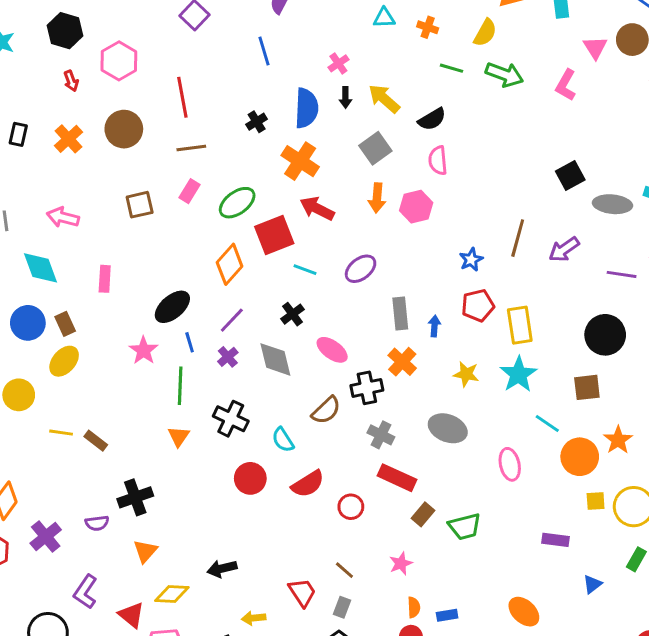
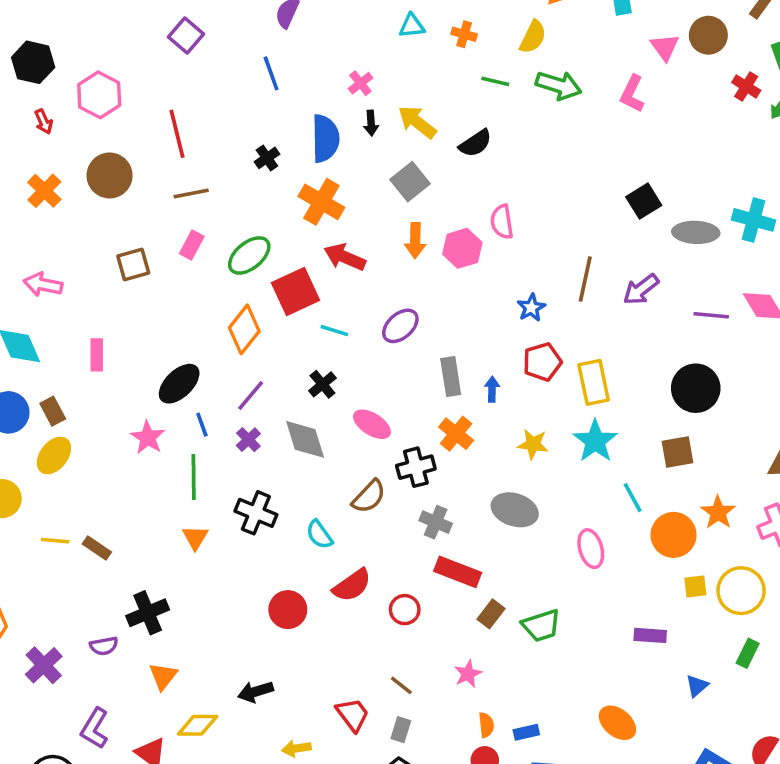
pink semicircle: (438, 160) -> (502, 222), moved
cyan line: (547, 424) -> (633, 498), turned 30
red circle: (250, 478) -> (288, 610), moved

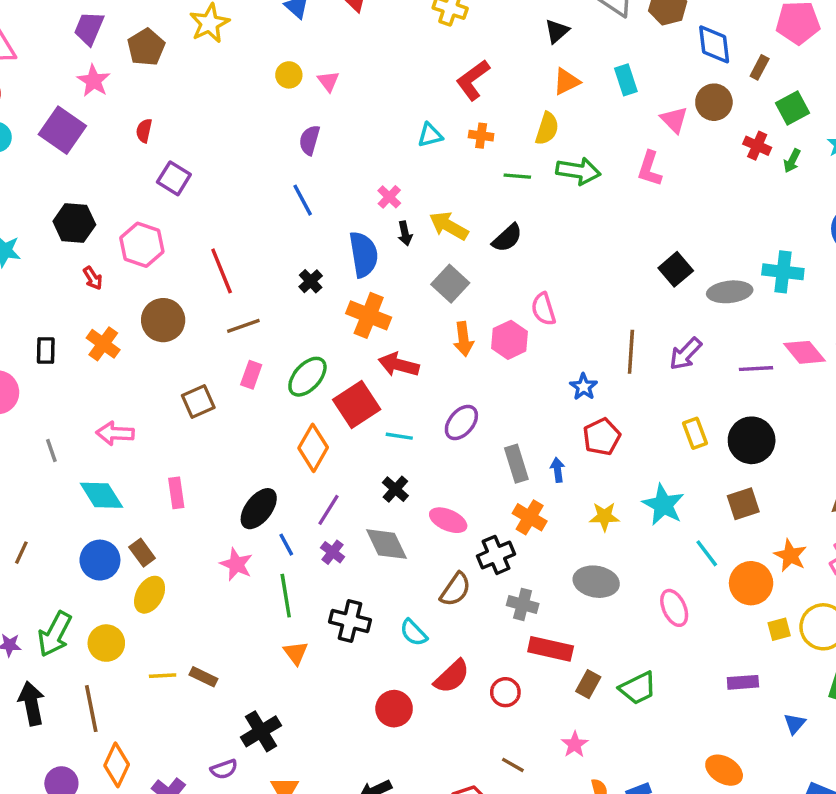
purple square: (186, 35) -> (174, 178), moved
yellow rectangle: (594, 382) -> (695, 433), moved, size x0.7

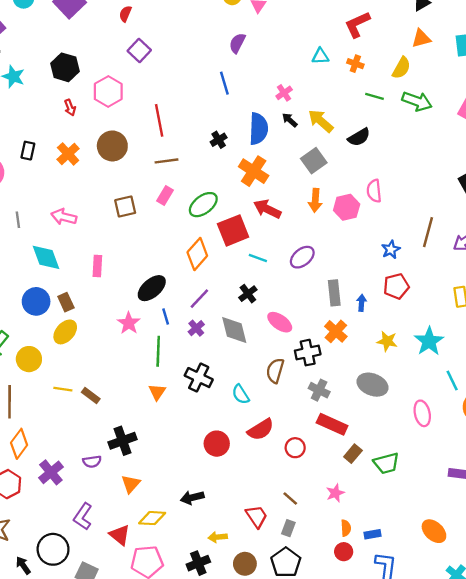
black arrow: (405, 233) -> (290, 120), turned 133
brown semicircle: (455, 590) -> (275, 371), turned 150

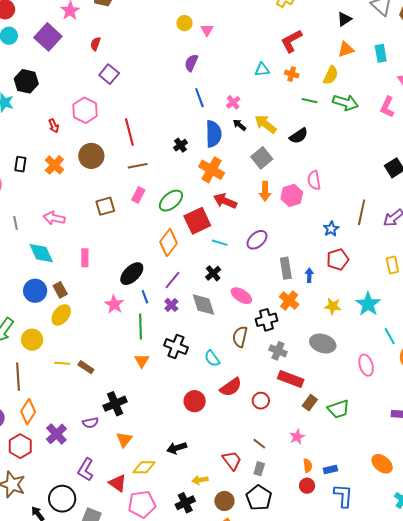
black hexagon: (65, 67) -> (26, 81), moved
blue line: (224, 83) -> (199, 98), moved

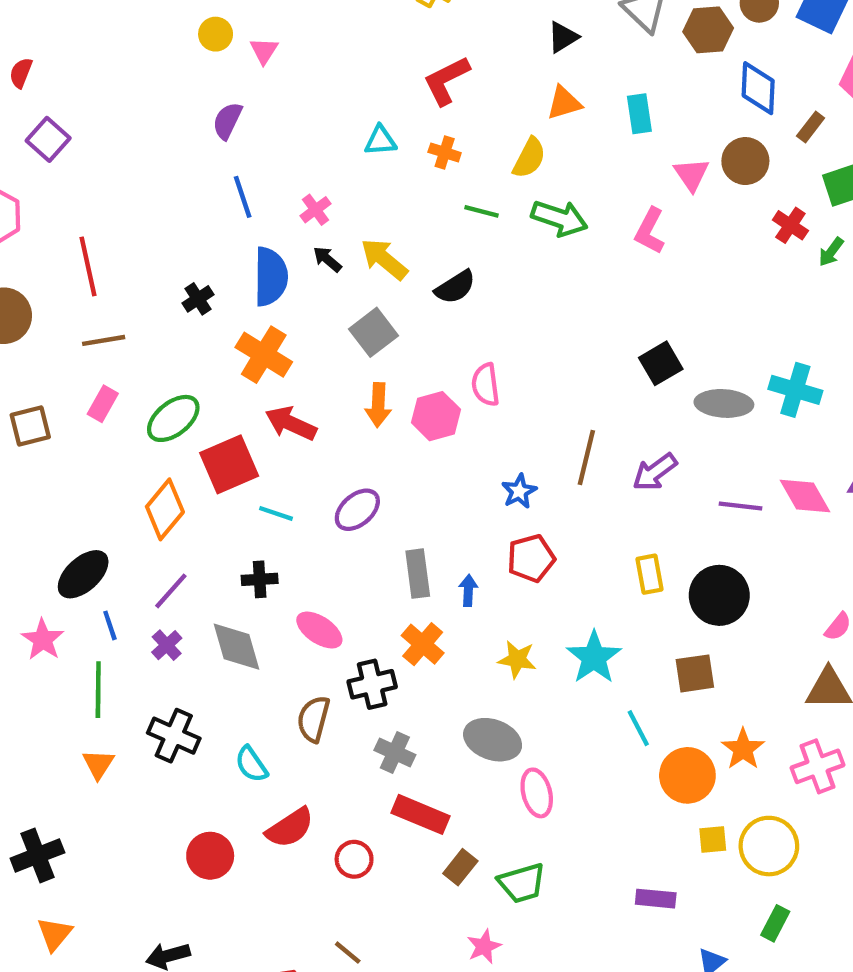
black cross: (213, 273) -> (260, 579), turned 35
pink ellipse: (366, 365) -> (537, 793), moved
pink star: (297, 437) -> (484, 946), moved

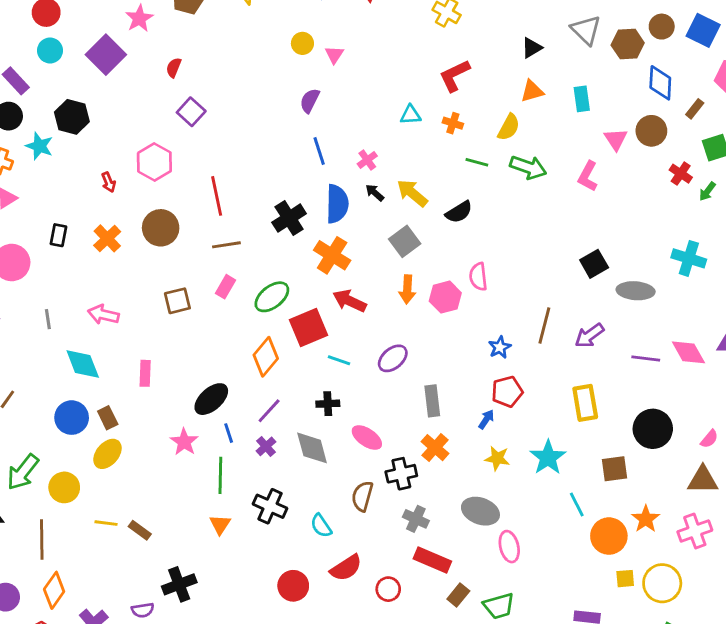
black cross: (198, 299) -> (289, 218), size x1.6
cyan cross: (795, 390) -> (689, 258), moved
yellow rectangle: (649, 574) -> (585, 403), size x1.4
blue arrow: (468, 590) -> (486, 419), moved, turned 30
black circle: (719, 595) -> (653, 429), moved

